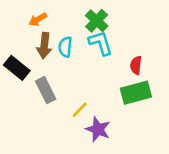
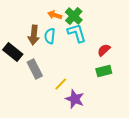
orange arrow: (38, 19) -> (55, 15), moved, turned 48
red semicircle: (136, 65) -> (104, 50), turned 40
green rectangle: (136, 93) -> (104, 71), size x0.7

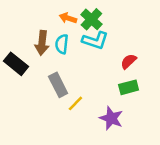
cyan L-shape: (77, 33) -> (95, 40), turned 125
gray rectangle: (35, 69) -> (58, 85), moved
purple star: (75, 99) -> (111, 118), moved

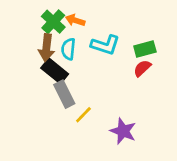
green cross: (91, 19) -> (53, 22), moved
black rectangle: (16, 64) -> (55, 71), moved
green rectangle: (129, 87) -> (145, 49), moved

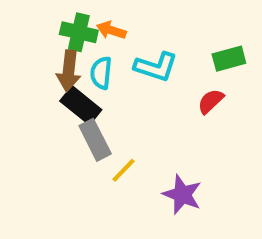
green cross: (53, 22) -> (79, 32), turned -30
green rectangle: (145, 49) -> (229, 59), moved

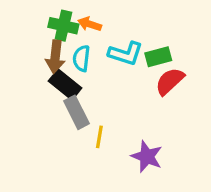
green rectangle: (229, 59) -> (158, 57), moved
red semicircle: (211, 101) -> (170, 81), size x1.4
yellow line: (123, 170) -> (99, 137), turned -35

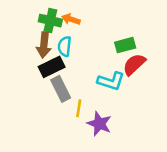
cyan L-shape: (126, 53) -> (111, 81), moved
black rectangle: (65, 85) -> (52, 67), turned -65
purple star: (147, 156) -> (99, 124), moved

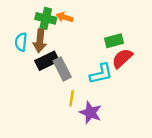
cyan semicircle: (64, 46) -> (21, 42), moved
cyan L-shape: (111, 81) -> (101, 74), turned -30
gray rectangle: (61, 89) -> (62, 69), moved

